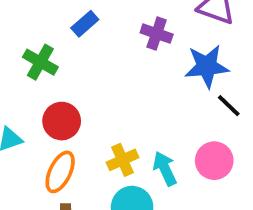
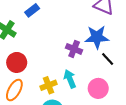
purple cross: (157, 34) -> (74, 49), moved
cyan arrow: (165, 169) -> (70, 79), moved

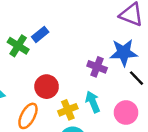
blue rectangle: (32, 10) -> (40, 34), moved
red circle: (17, 62) -> (47, 87), moved

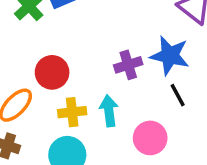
purple cross: (97, 67) -> (128, 65), turned 36

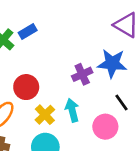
black line: (178, 95) -> (122, 102), moved
yellow cross: (72, 112) -> (45, 115), turned -30

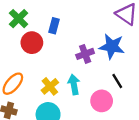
blue rectangle: (28, 31) -> (54, 26), moved, turned -49
red circle: (26, 87) -> (32, 43), moved

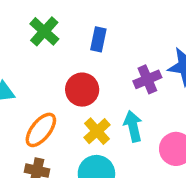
red circle: (32, 43) -> (82, 90), moved

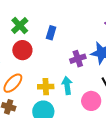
red circle: (82, 90) -> (22, 50), moved
yellow cross: (97, 131) -> (46, 87), turned 35

